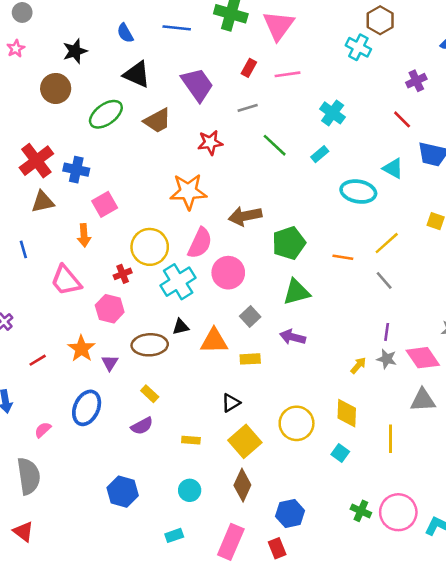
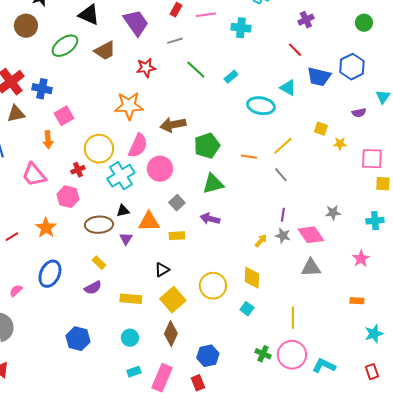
cyan cross: (333, 113) -> (241, 28), moved, turned -30
purple triangle: (110, 363) -> (126, 239), moved
yellow line: (391, 439) -> (293, 318), moved
yellow rectangle: (191, 440) -> (131, 299), size x1.5
cyan rectangle: (174, 535) -> (134, 372), moved

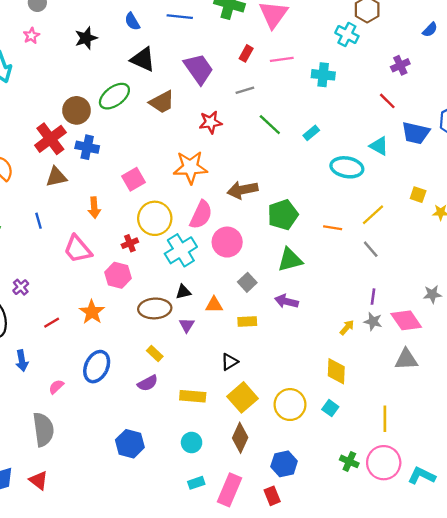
brown circle: (26, 26) -> (76, 110), moved
pink square: (64, 116) -> (133, 179), moved
orange triangle: (149, 222) -> (214, 305), size x0.7
yellow circle: (213, 286) -> (290, 405), moved

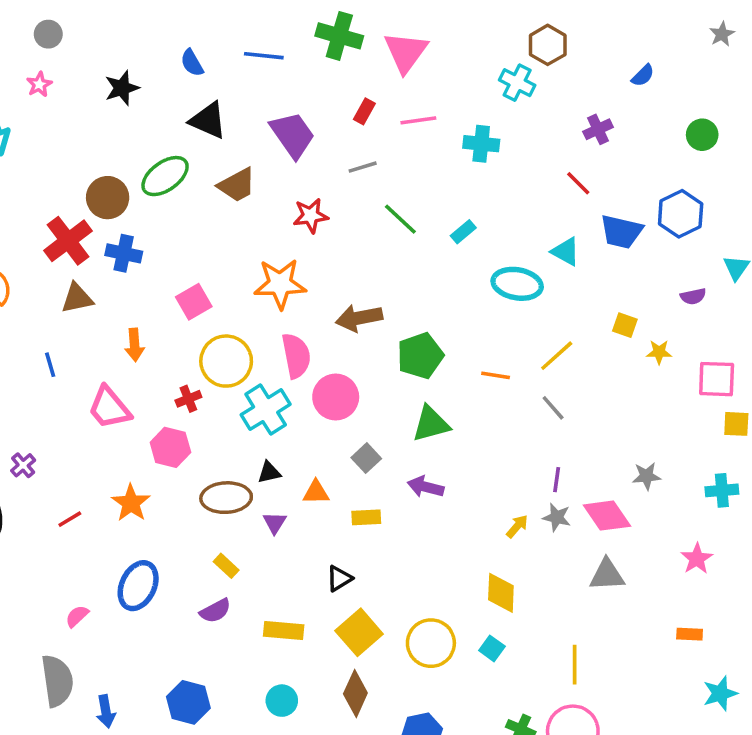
pink semicircle: (201, 215) -> (296, 356), turned -36
blue arrow: (22, 361) -> (106, 711), moved

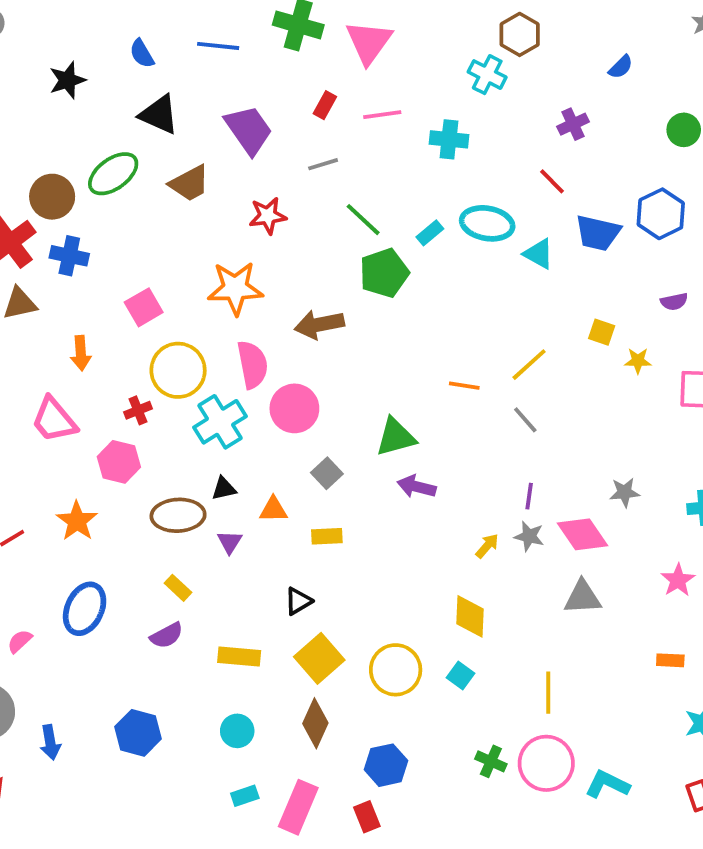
cyan ellipse: (517, 284) -> (487, 223), moved
green pentagon: (420, 356) -> (384, 273), moved
purple arrow: (426, 487) -> (417, 487), moved

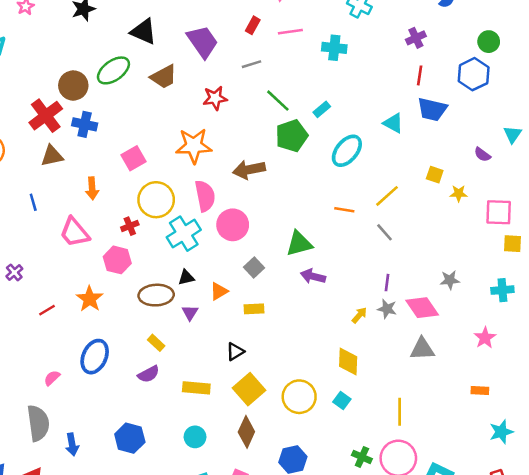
red line: (552, 181) -> (420, 75), moved, turned 54
blue hexagon: (661, 214) -> (474, 74), moved
cyan ellipse: (487, 223) -> (347, 151), moved, turned -60
purple semicircle: (674, 302) -> (482, 155), turned 48
orange triangle: (273, 510) -> (219, 291), turned -30

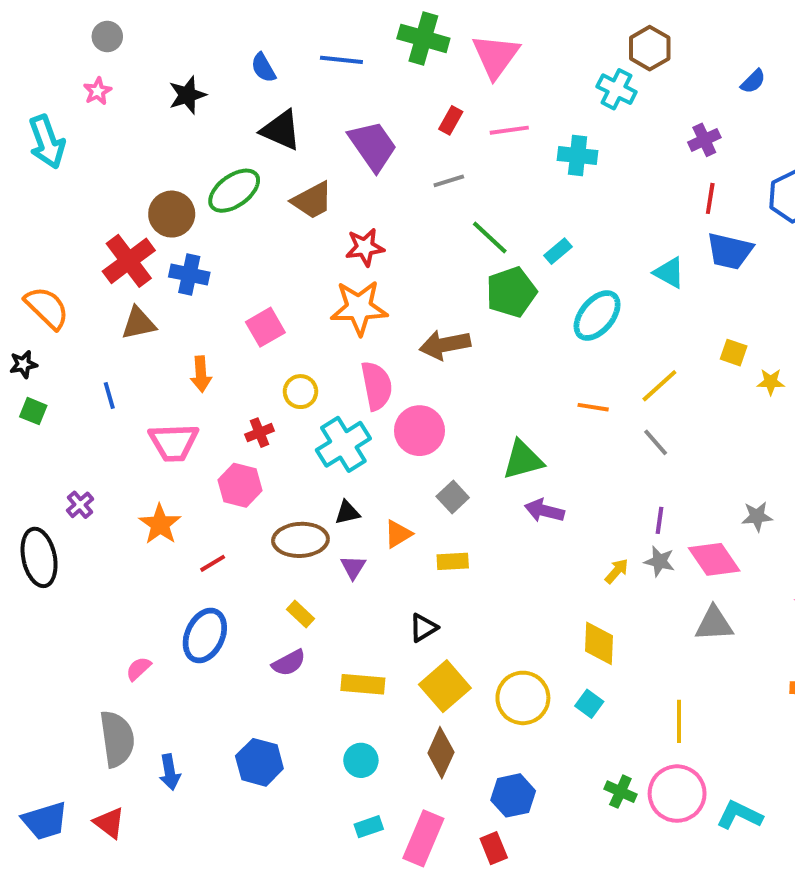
red star: (215, 98) -> (365, 247), moved
yellow circle: (156, 200) -> (300, 392), size x0.6
pink trapezoid: (75, 232) -> (174, 442), turned -52
orange star: (90, 299) -> (160, 524), moved
red line: (47, 310) -> (213, 563), moved

